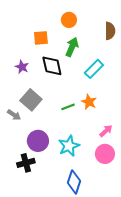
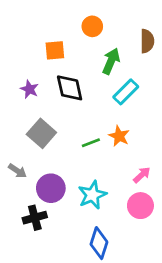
green arrow: (72, 47) -> (111, 61), moved
gray arrow: (14, 115) -> (17, 171), moved

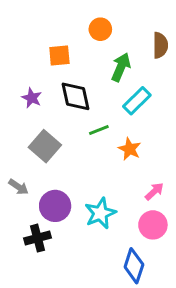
green line: (91, 143) -> (99, 130), moved
blue diamond: (99, 243) -> (134, 266), moved

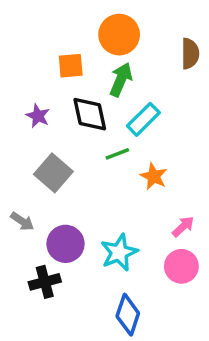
orange circle: (100, 29) -> (119, 35), size x1.5
green arrow: (121, 67) -> (121, 80), moved
cyan rectangle: (137, 101) -> (143, 119), moved
blue diamond: (134, 266) -> (128, 315), moved

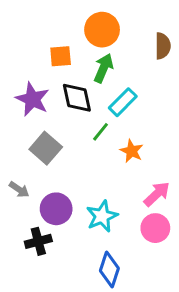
purple star: (38, 116) -> (32, 99), size x1.6
green line: (117, 154) -> (101, 132), turned -30
pink arrow: (183, 227) -> (157, 194), size x1.4

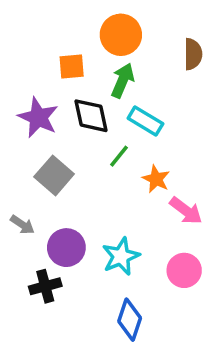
cyan rectangle: (123, 102) -> (145, 121), turned 76
pink arrow: (157, 194) -> (186, 211), moved, turned 80

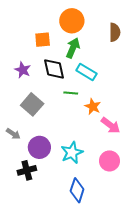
purple star: (38, 117) -> (23, 70), size x0.7
green line: (119, 156) -> (71, 93), turned 56

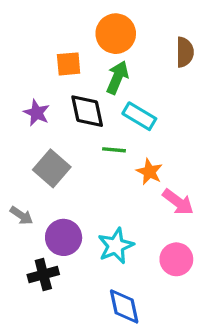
blue diamond: (77, 190) -> (124, 306), turned -30

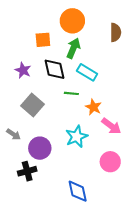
cyan star: (116, 246) -> (77, 137), moved

